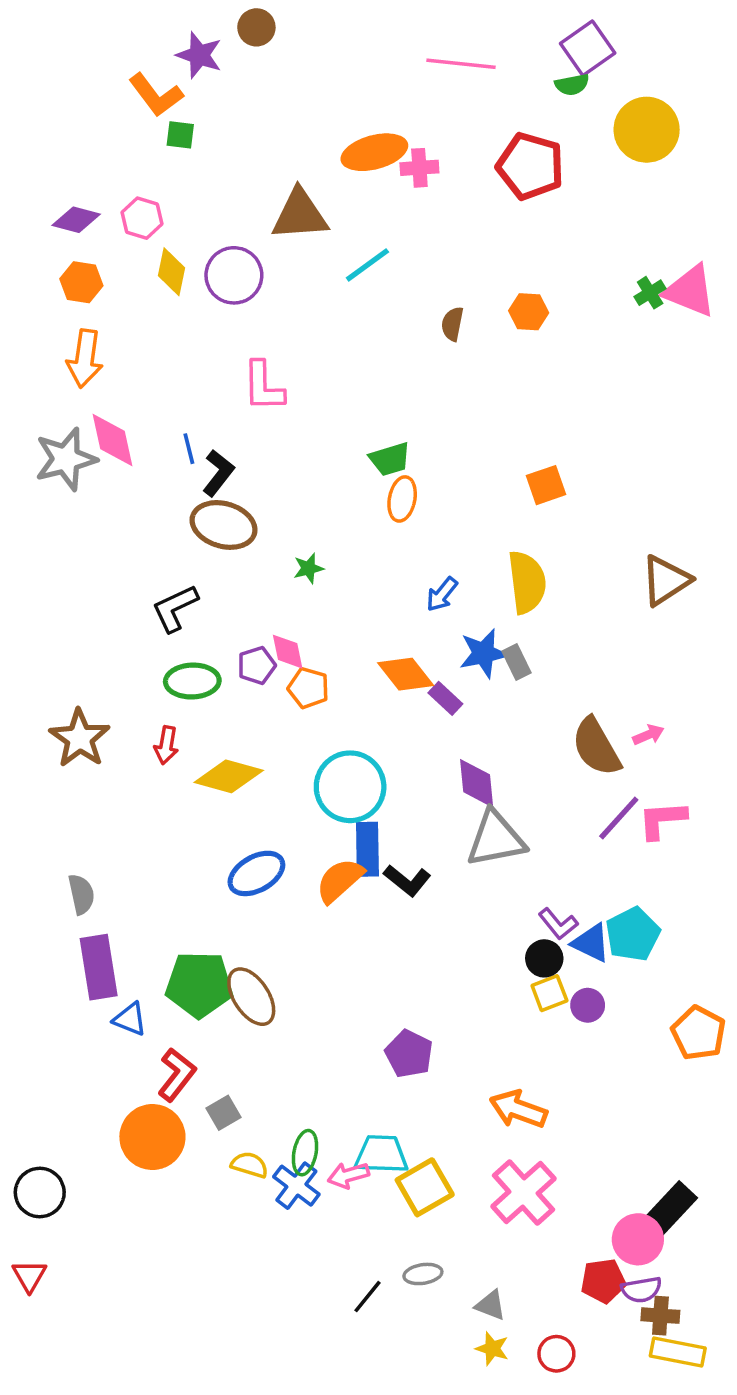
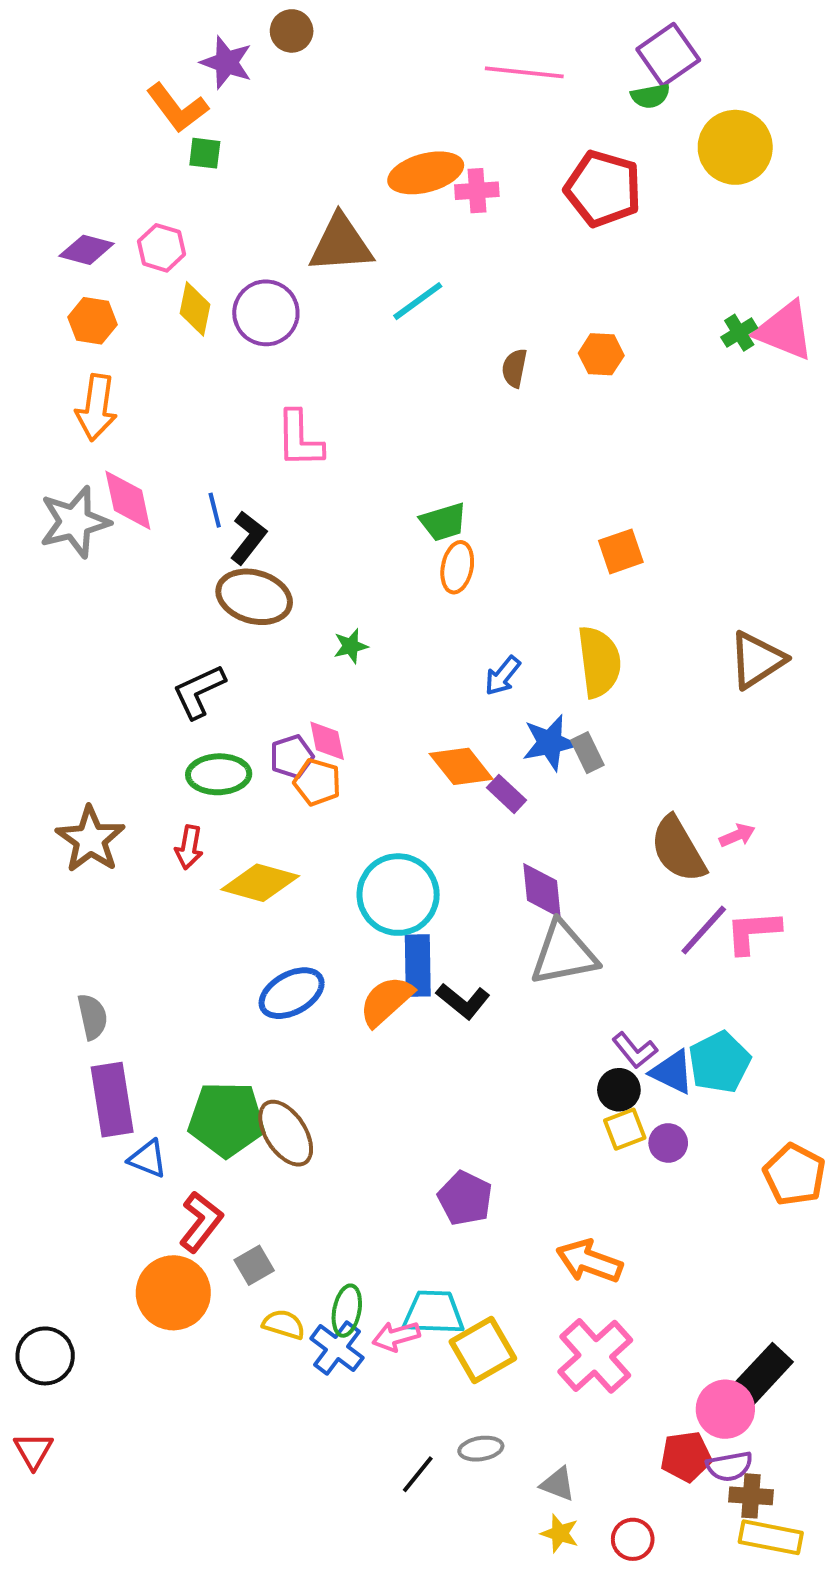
orange pentagon: (308, 688) -> (317, 782), moved

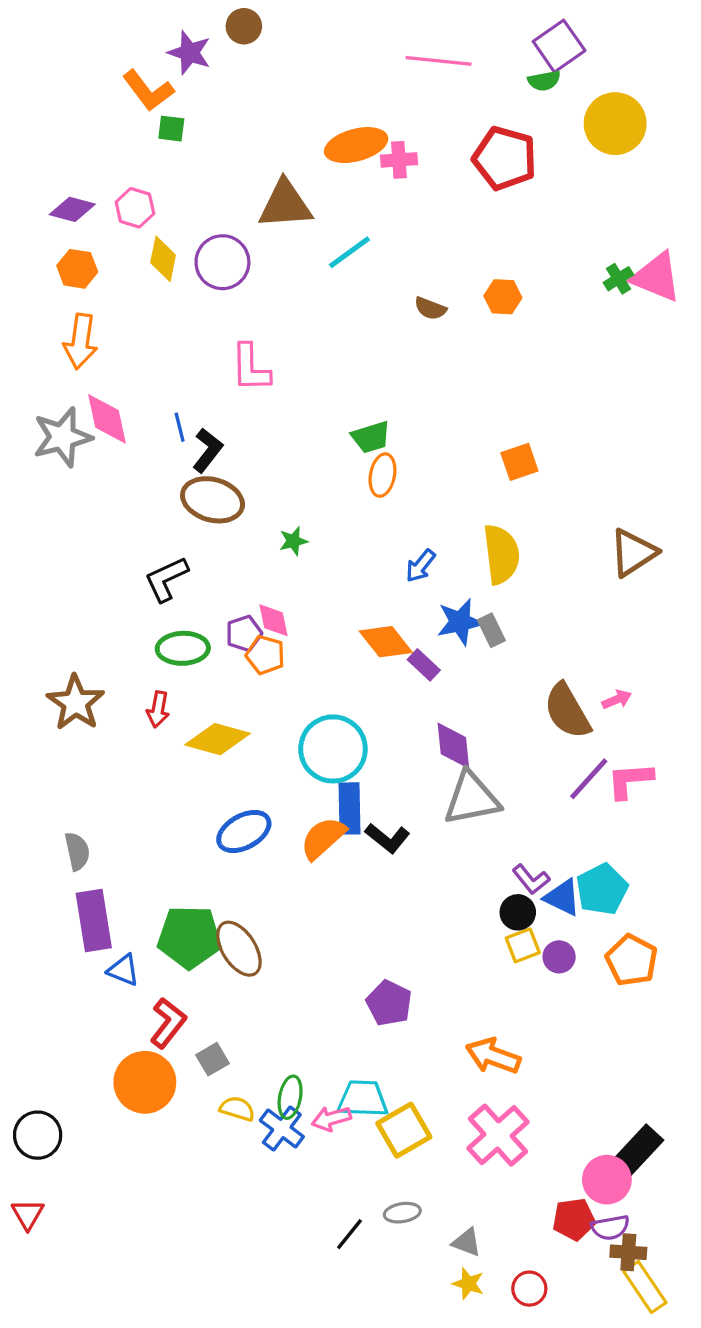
brown semicircle: (514, 368) -> (430, 308), turned -80
orange pentagon: (794, 1175) -> (632, 960), moved
yellow rectangle: (771, 1537) -> (645, 1287), turned 45

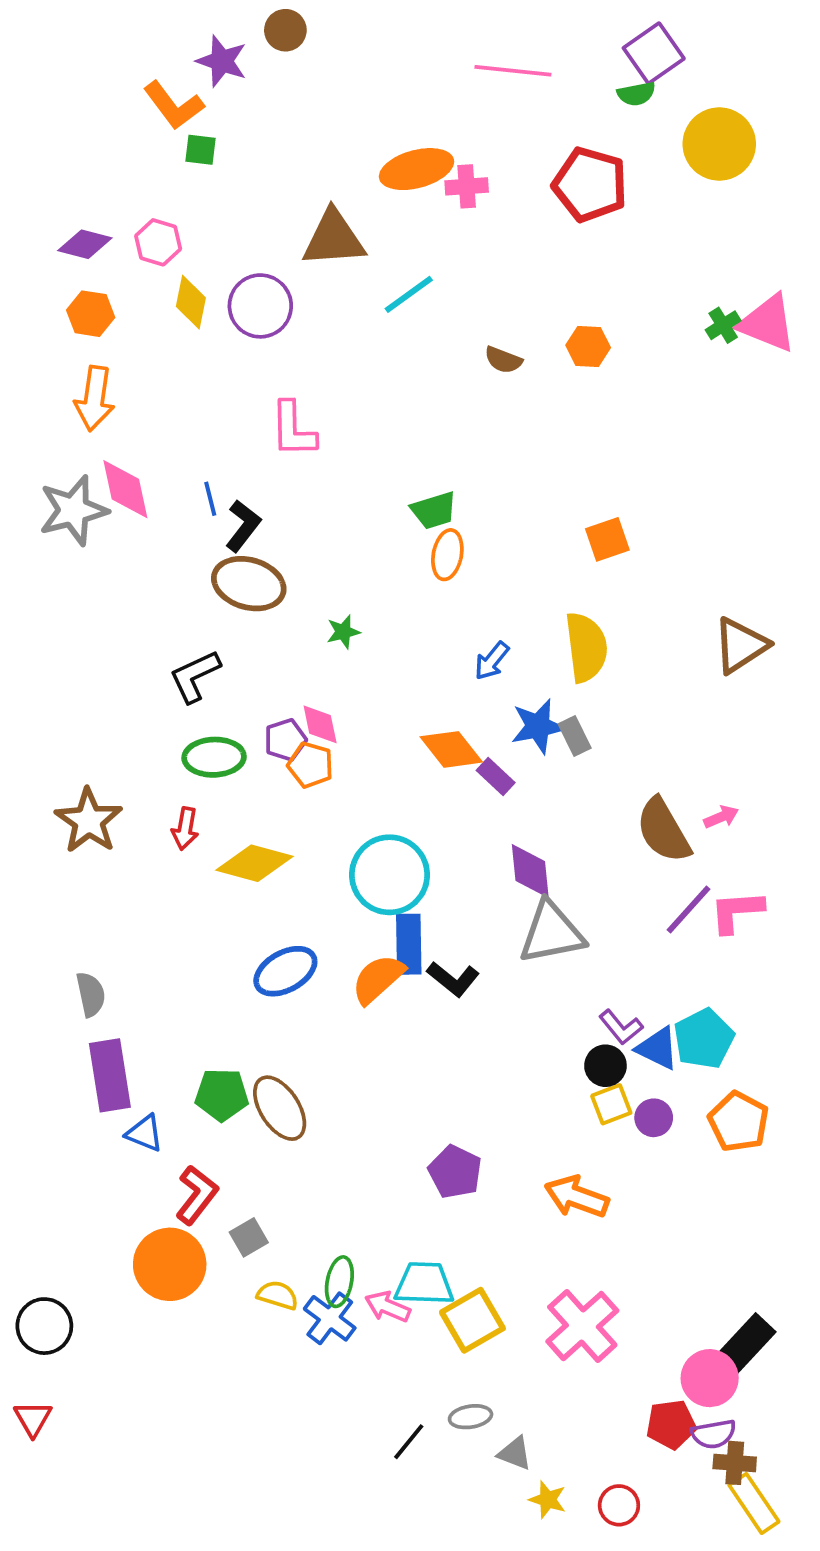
green pentagon: (189, 937) -> (222, 1095), size x0.7
orange arrow: (493, 1056) -> (577, 1197), moved
pink arrow: (331, 1119) -> (388, 1307), turned 39
gray triangle: (467, 1242) -> (515, 1453), moved

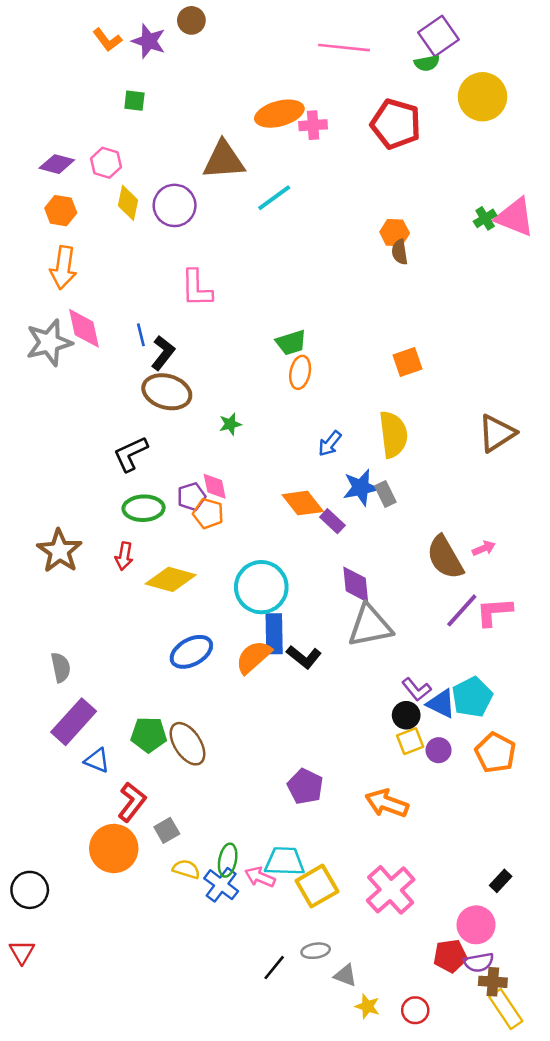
orange L-shape: (174, 105) -> (107, 40), moved, size x0.7
brown semicircle: (503, 360) -> (400, 252), moved, turned 60
purple rectangle: (110, 1075) -> (74, 722), turned 51
black rectangle: (746, 1343) -> (501, 881), moved, size x0.6

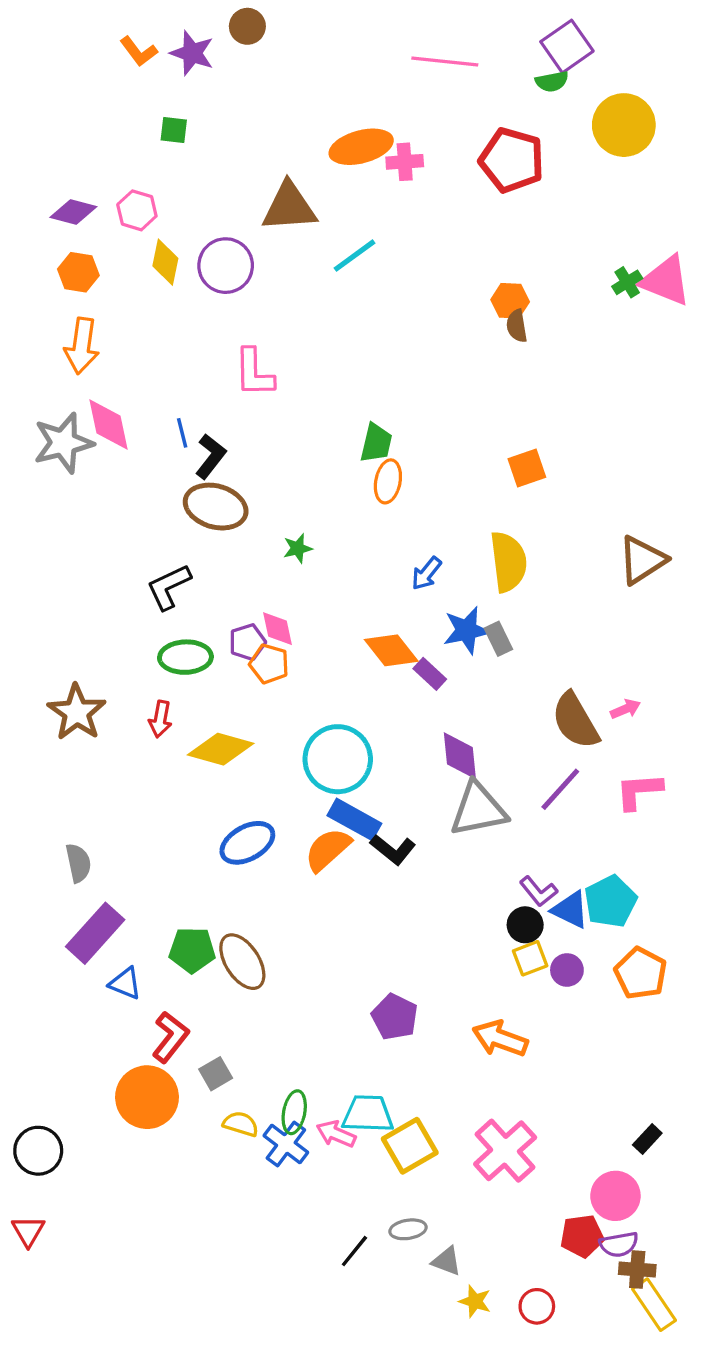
green trapezoid: (291, 343) -> (376, 443), turned -60
purple line: (462, 610) -> (560, 789), moved
blue rectangle: (274, 634) -> (354, 819), turned -60

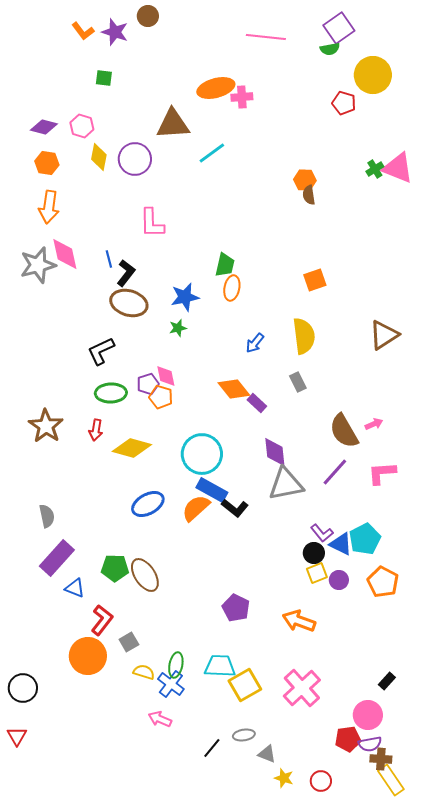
red pentagon: (512, 160) -> (344, 103), moved, size x0.6
blue star: (467, 630) -> (185, 297), moved
pink arrow: (336, 1134) -> (160, 719), moved

